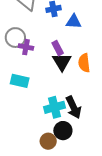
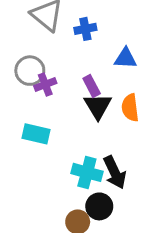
blue triangle: (74, 22) -> (126, 58), moved
purple cross: (26, 47) -> (45, 84), turned -32
cyan cross: (55, 107) -> (87, 172), turned 30

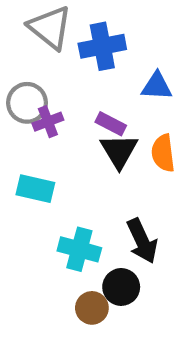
blue cross: (85, 29) -> (102, 46), size x1.5
purple rectangle: (92, 86) -> (111, 124), turned -35
cyan cross: (87, 172) -> (79, 249), moved

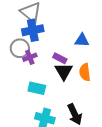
blue cross: (102, 46) -> (33, 30), moved
cyan rectangle: (35, 189) -> (37, 88), moved

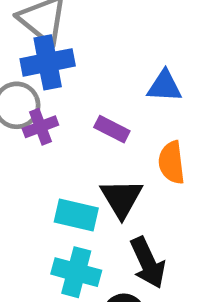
black triangle: (64, 71) -> (122, 198), moved
cyan rectangle: (37, 88) -> (76, 215), moved

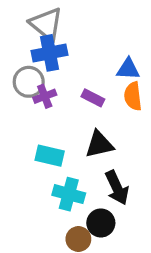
orange semicircle: (172, 163) -> (133, 96), moved
black triangle: (122, 198) -> (99, 144), turned 48
cyan rectangle: (76, 215) -> (50, 156), moved

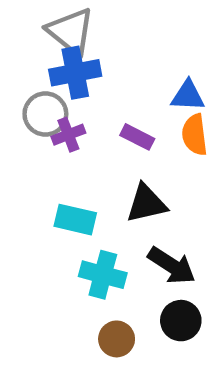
black arrow: (117, 188) -> (172, 266), turned -32
black circle: (101, 223) -> (181, 321), moved

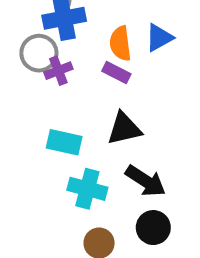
blue triangle: (188, 96) -> (159, 38), turned -32
orange semicircle: (195, 135) -> (120, 43), moved

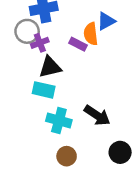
orange semicircle: (120, 43) -> (91, 34), moved
black triangle: (124, 129) -> (50, 67), moved
black circle: (153, 228) -> (120, 152), moved

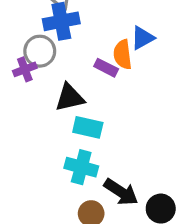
purple cross: (40, 43) -> (25, 69), moved
cyan rectangle: (44, 90) -> (88, 127), moved
black arrow: (97, 115) -> (121, 192), moved

